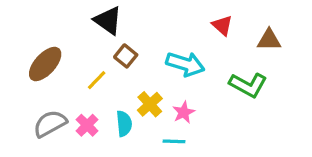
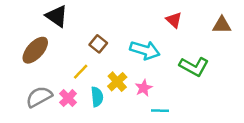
black triangle: (108, 21) -> (57, 16), moved
brown triangle: (269, 40) -> (222, 25), moved
yellow line: (97, 80) -> (81, 72), moved
cyan line: (174, 141) -> (160, 111), moved

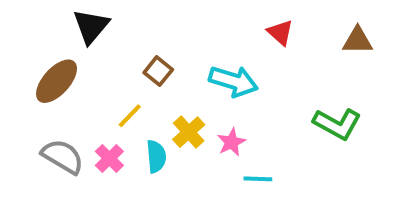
black triangle: (57, 16) -> (91, 26), turned 35
green L-shape: (194, 67) -> (337, 124), moved
gray semicircle: (39, 97) -> (63, 156), turned 60

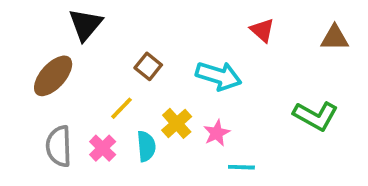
gray semicircle: (63, 156) -> (59, 146), turned -123

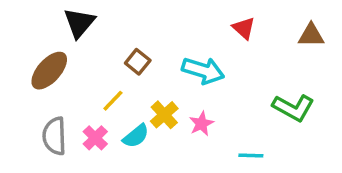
cyan semicircle: (146, 146) -> (136, 136), turned 56
cyan line: (241, 167) -> (251, 156), moved

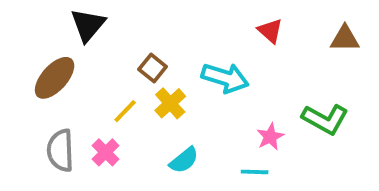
yellow cross: (164, 115) -> (170, 103), moved
pink star: (201, 124) -> (270, 137), moved
cyan semicircle: (136, 136) -> (184, 160), moved
cyan line: (251, 156) -> (255, 172), moved

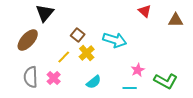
red triangle: (270, 31) -> (145, 11), moved
green L-shape: (325, 119) -> (166, 81), moved

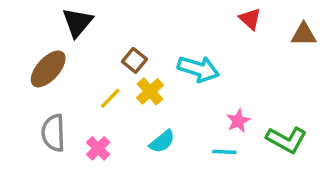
pink cross: (54, 78) -> (98, 148), moved

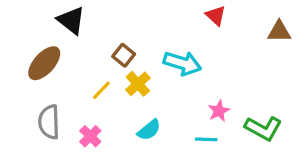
red triangle: (250, 19) -> (216, 16), moved
black triangle: (77, 22) -> (71, 20), turned -32

